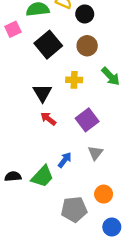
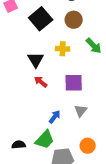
purple square: (87, 120) -> (74, 83), turned 36
black semicircle: (13, 176) -> (19, 145), moved
green trapezoid: (42, 176) -> (45, 140), moved

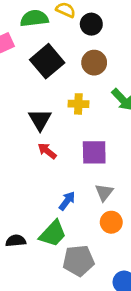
orange circle: (88, 146) -> (111, 222), moved

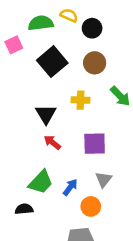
orange circle: (111, 222) -> (91, 206), moved
green trapezoid: (53, 234) -> (41, 182), moved
black semicircle: (16, 241) -> (24, 209), moved

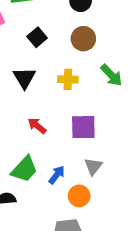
black square: (52, 62) -> (37, 37), size x0.6
black triangle: (46, 114) -> (24, 78), moved

